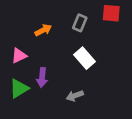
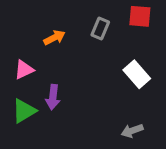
white rectangle: (85, 58) -> (137, 74), moved
gray arrow: (75, 96) -> (132, 131), moved

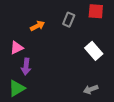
purple arrow: (53, 97) -> (26, 66), moved
green triangle: (24, 111) -> (17, 88), moved

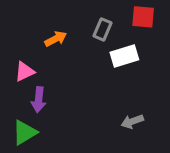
white rectangle: (94, 51) -> (124, 56), moved, turned -66
gray arrow: (91, 89) -> (132, 121), moved

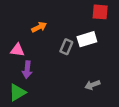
gray rectangle: (103, 29) -> (66, 47), moved
pink triangle: (25, 72) -> (17, 50), turned 32

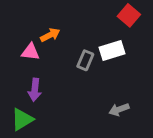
red square: (100, 12) -> (129, 15), turned 35
pink triangle: (17, 50) -> (31, 52), moved

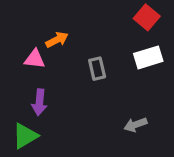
white rectangle: (112, 50) -> (148, 57), moved
gray rectangle: (85, 60) -> (97, 69), turned -36

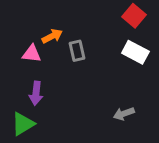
white rectangle: (148, 57) -> (135, 52), turned 45
gray rectangle: (97, 69) -> (77, 51), moved

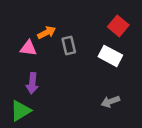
red square: (134, 16) -> (118, 26), moved
white rectangle: (135, 52) -> (110, 56), moved

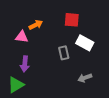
red square: (118, 26) -> (72, 20), moved, turned -35
gray rectangle: (69, 46) -> (64, 53), moved

